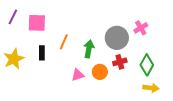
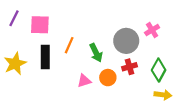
green arrow: (89, 49) -> (96, 53), turned 144
black rectangle: (42, 53) -> (45, 57), size x1.5

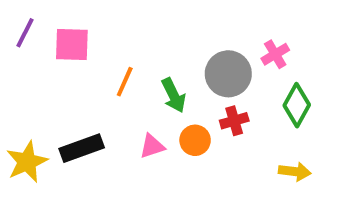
black rectangle: (45, 57) -> (82, 148), moved, turned 70
yellow star: (15, 64) -> (27, 162), moved
green diamond: (159, 70) -> (297, 105), moved

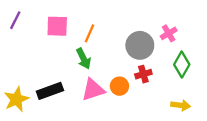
pink square: (72, 44) -> (57, 26), moved
orange line: (125, 82) -> (90, 33), moved
green arrow: (174, 95) -> (84, 59), moved
pink triangle: (152, 146) -> (93, 90), size x1.5

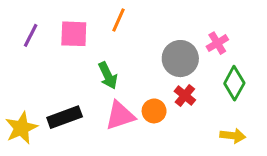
purple line: (15, 20) -> (31, 35), moved
orange line: (90, 33) -> (119, 20), moved
red cross: (143, 74) -> (185, 96), turned -35

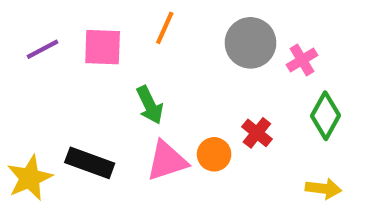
purple line: (31, 35) -> (43, 49), turned 35
gray circle: (180, 59) -> (251, 43), moved
black rectangle: (65, 117) -> (90, 163), turned 40

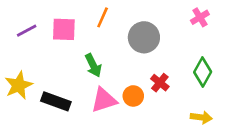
gray circle: (251, 43) -> (144, 37), moved
pink cross: (302, 60) -> (200, 17), moved
yellow star: (30, 178) -> (19, 85), moved

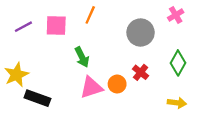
gray circle: (144, 37) -> (141, 33), moved
black rectangle: (56, 101) -> (37, 98), moved

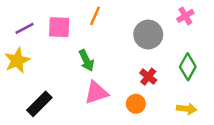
yellow star: (16, 75) -> (17, 60), moved
orange circle: (117, 84) -> (136, 104), moved
black rectangle: (37, 98) -> (39, 104), turned -65

